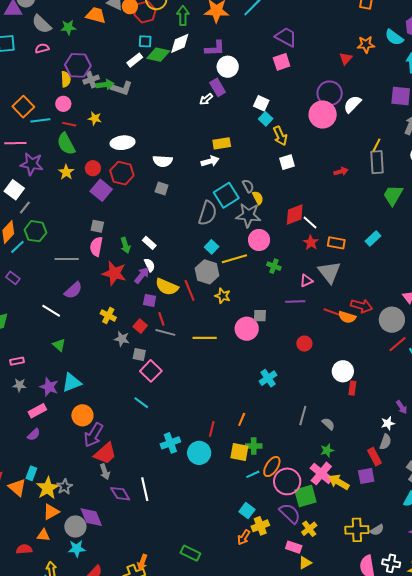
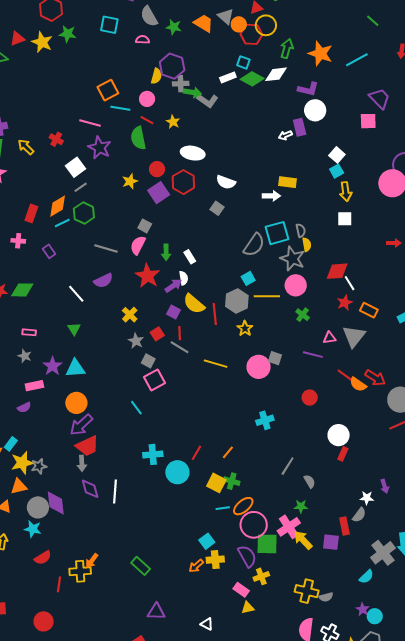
yellow star: (66, 172) -> (130, 181), moved

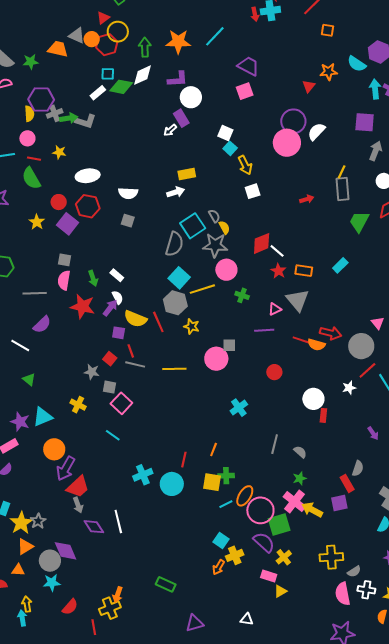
cyan square: (248, 278) -> (179, 278), size x1.5
yellow cross: (130, 315) -> (78, 405), moved
white star: (367, 498) -> (349, 388), moved
gray semicircle: (326, 597) -> (354, 572), moved

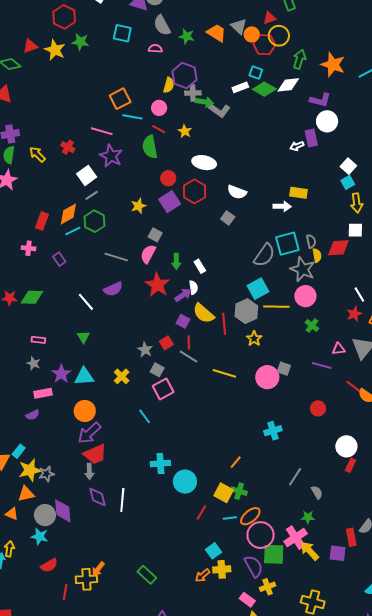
yellow star: (37, 222) -> (138, 206), moved
red diamond: (262, 243) -> (338, 248), moved
red line: (184, 460) -> (201, 512), moved

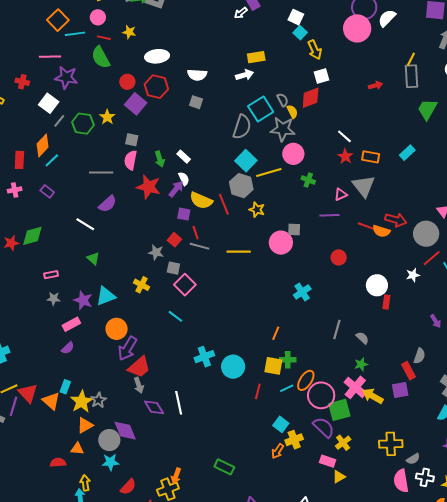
green hexagon: (95, 221) -> (83, 124), moved

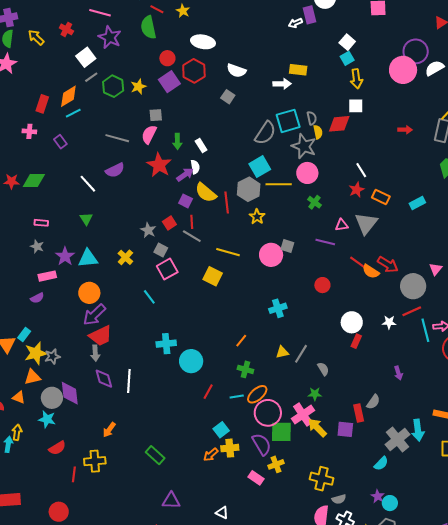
gray square: (132, 140) -> (156, 115), turned -32
yellow square: (273, 366) -> (213, 276), moved
orange arrow: (176, 476) -> (109, 430), moved
yellow triangle: (339, 477) -> (282, 352), moved

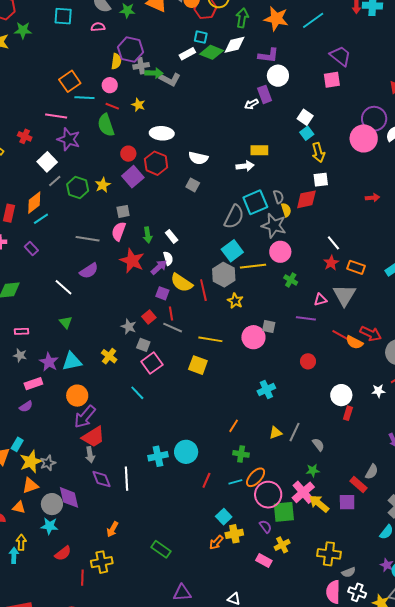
cyan cross: (166, 344) -> (158, 456), moved
red rectangle: (359, 413) -> (358, 484), turned -30
purple semicircle: (262, 444) -> (266, 527), size x0.6

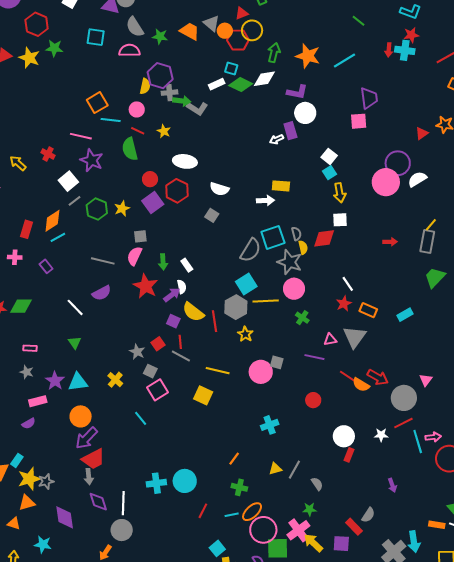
pink semicircle: (98, 27) -> (129, 51), size x1.5
purple trapezoid: (340, 56) -> (369, 98), turned 40
gray circle: (52, 504) -> (122, 530), moved

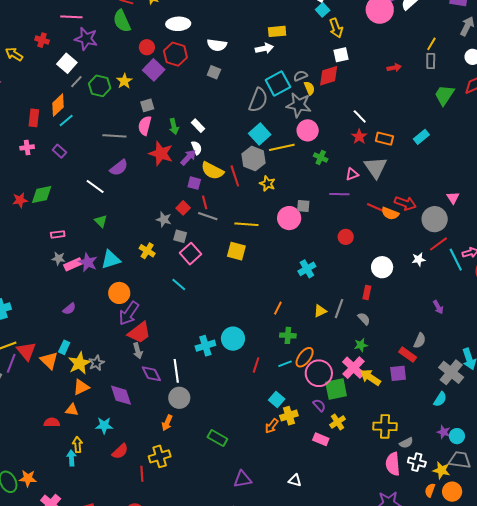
gray semicircle: (296, 234) -> (300, 76), turned -88
gray rectangle: (427, 241) -> (431, 61), size x0.7
pink rectangle: (38, 401) -> (73, 264), moved
red rectangle: (349, 455) -> (367, 292), moved

